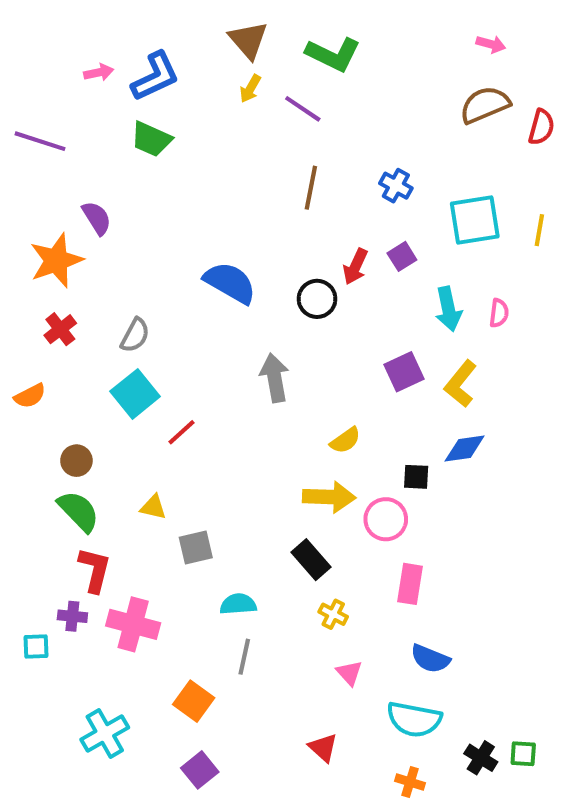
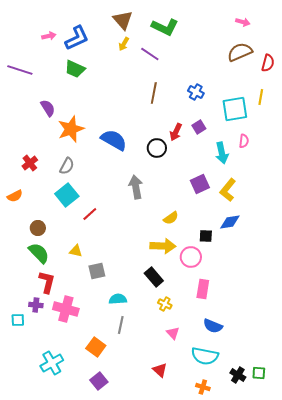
yellow line: (539, 230) -> (261, 97), moved
orange star: (56, 260) -> (71, 129), moved
pink semicircle: (499, 313) -> (244, 141), moved

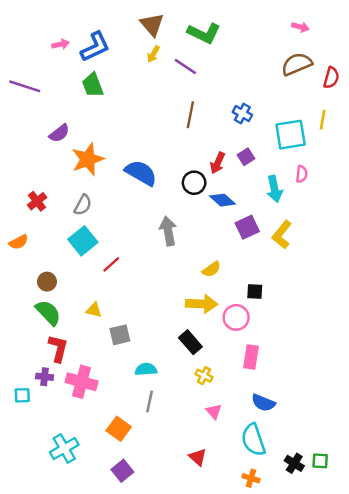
green trapezoid: (75, 69) -> (93, 85), turned 45
purple semicircle: (48, 108) -> (59, 133), turned 84
blue diamond: (230, 222) -> (223, 200), moved, turned 50
cyan semicircle: (205, 356) -> (253, 440), turned 60

